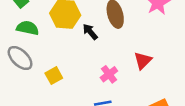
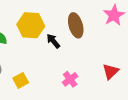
red triangle: (143, 61) -> (111, 71), moved

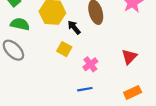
yellow square: (21, 80) -> (64, 49), moved, turned -32

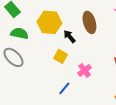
blue line: (85, 89) -> (64, 88), moved, turned -40

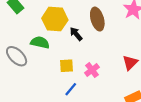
green semicircle: (19, 33) -> (40, 42), moved
yellow square: (60, 56) -> (66, 66), moved, turned -32

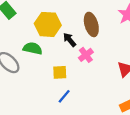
pink cross: (92, 70) -> (86, 55), moved

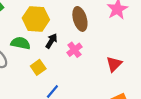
black arrow: (70, 40) -> (51, 41), moved, turned 72
yellow square: (60, 72) -> (38, 67), moved, turned -32

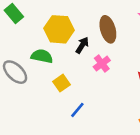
black arrow: (51, 41) -> (82, 45), moved

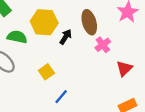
green semicircle: (42, 56) -> (17, 37), moved
pink cross: (102, 64) -> (103, 45), moved

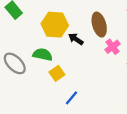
green semicircle: (17, 37) -> (43, 55), moved
black arrow: (66, 37) -> (76, 39), turned -88

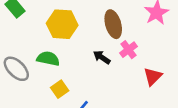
black arrow: (76, 39) -> (102, 57), moved
yellow square: (57, 73) -> (60, 89), moved

